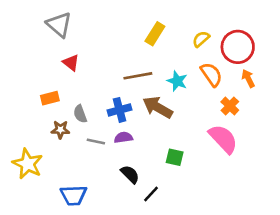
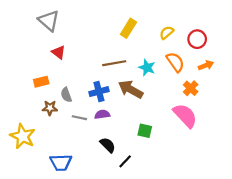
red circle: (238, 47) -> (197, 39), size x0.7
orange arrow: (248, 78) -> (206, 65), turned 96

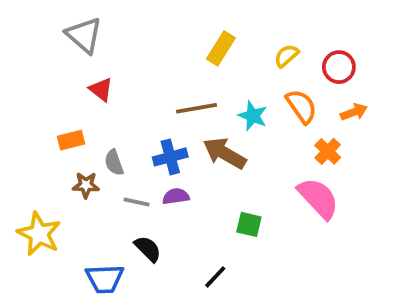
black semicircle: (108, 145) -> (148, 249), moved

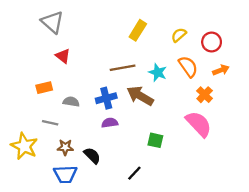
gray semicircle: (114, 163) -> (71, 102), turned 119
brown star: (86, 185) -> (65, 147), moved
gray line: (137, 202) -> (50, 123), moved

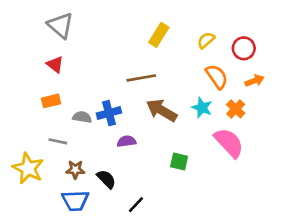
red triangle: (63, 56) -> (55, 64), moved
cyan star: (158, 72) -> (202, 108), moved
blue cross: (106, 98) -> (109, 113), moved
black line: (134, 173) -> (136, 205), moved

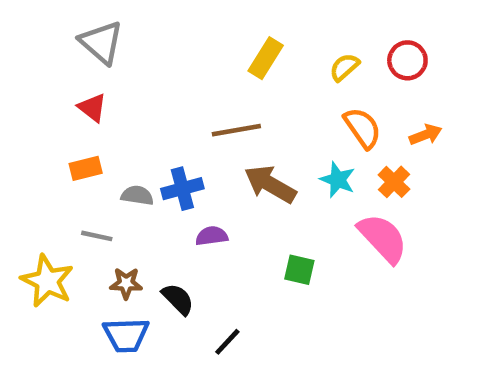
red circle: (244, 48) -> (407, 60), moved

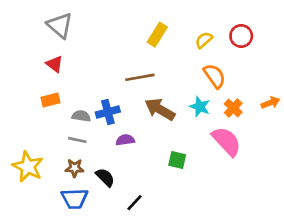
orange arrow: (425, 135) -> (270, 103), moved
gray line: (97, 236) -> (77, 140), moved

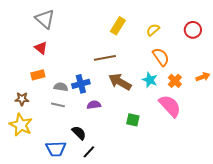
red circle: (241, 36) -> (193, 30), moved
brown star: (75, 168) -> (22, 99), moved
black line: (135, 203) -> (89, 152), moved

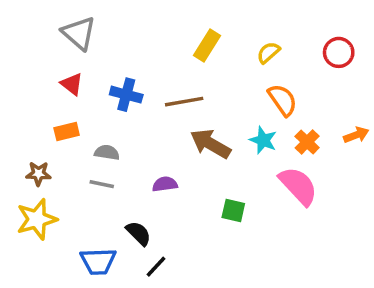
blue cross: (81, 84) -> (126, 95), moved, turned 30
yellow star: (21, 125) -> (37, 219), turned 30

